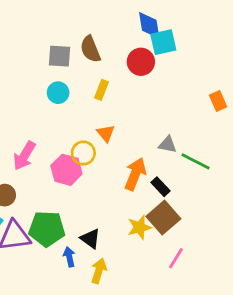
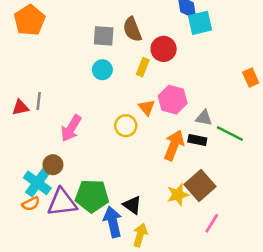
red circle: (141, 62) -> (164, 49), moved
pink hexagon: (66, 170) -> (173, 100), moved
black rectangle: (161, 187) -> (197, 140), moved, turned -36
blue arrow: (69, 257) -> (113, 222), size x1.6

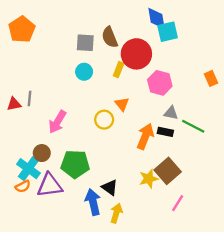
red circle: (164, 49) -> (136, 54), size x1.4
pink hexagon: (173, 100) -> (160, 83), moved
green pentagon: (92, 196) -> (75, 164), moved

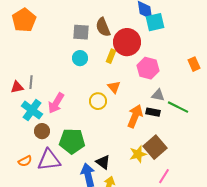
cyan cross: (28, 169) -> (32, 110), moved

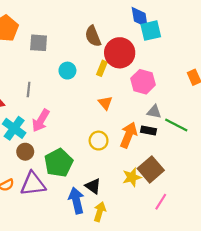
gray square: (81, 32) -> (39, 43), moved
gray line: (31, 82) -> (29, 89), moved
yellow circle: (98, 101) -> (99, 141), moved
green pentagon: (72, 141) -> (59, 163), turned -30

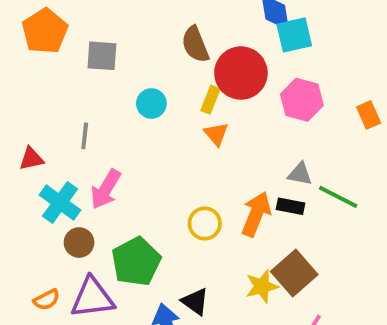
pink hexagon: (143, 82) -> (302, 100), moved
orange triangle: (105, 103) -> (216, 134), moved

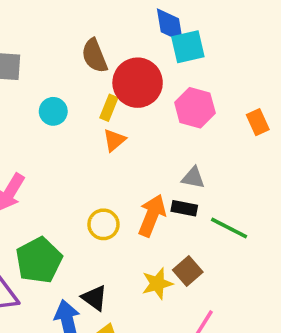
orange triangle: (216, 134) -> (114, 140), turned 30
green line: (338, 197) -> (229, 228), moved
brown square: (294, 273) -> (188, 271), size x0.7

